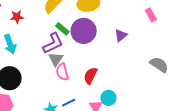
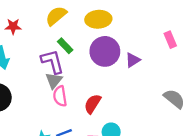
purple circle: (84, 31) -> (105, 51), moved
purple L-shape: (53, 43) -> (52, 62), turned -85

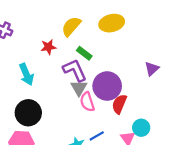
red star: (13, 26) -> (48, 47), moved
purple circle: (105, 51) -> (107, 86), moved
purple triangle: (133, 60) -> (152, 69), moved

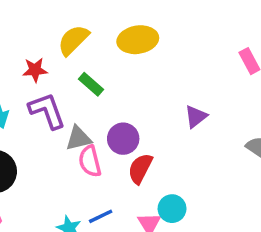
purple L-shape: (75, 70) -> (47, 111), moved
purple circle: (107, 86) -> (123, 139), size x0.7
gray triangle: (79, 88) -> (78, 138), turned 42

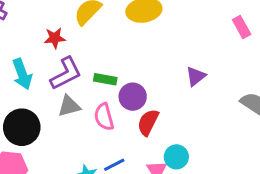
green rectangle: (91, 84) -> (105, 79), moved, turned -30
purple L-shape: (47, 111) -> (66, 73), turned 84
gray triangle: (78, 138) -> (69, 106), moved

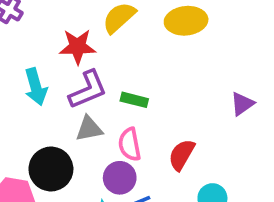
red star: (55, 38) -> (78, 47), size x1.4
purple circle: (133, 97) -> (120, 178), moved
black circle: (22, 127) -> (51, 169), moved

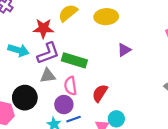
cyan arrow: (36, 87) -> (18, 50), turned -60
green rectangle: (134, 100) -> (74, 60), size x1.6
purple triangle: (242, 104) -> (124, 50), moved

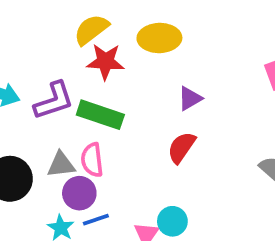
red star: (43, 28) -> (105, 62), moved
gray triangle: (48, 76) -> (61, 165), moved
red semicircle: (100, 93) -> (181, 147), moved

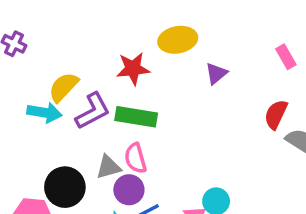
yellow semicircle: (91, 30) -> (63, 87), moved
purple triangle: (190, 98) -> (216, 73), moved
red semicircle: (181, 147) -> (276, 114), moved

